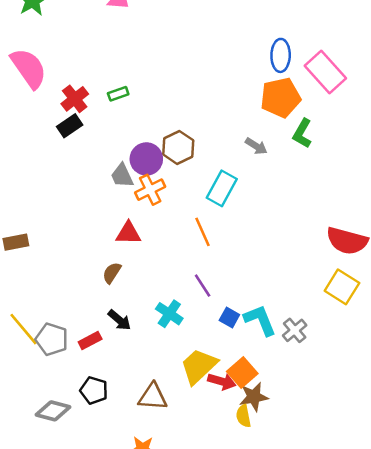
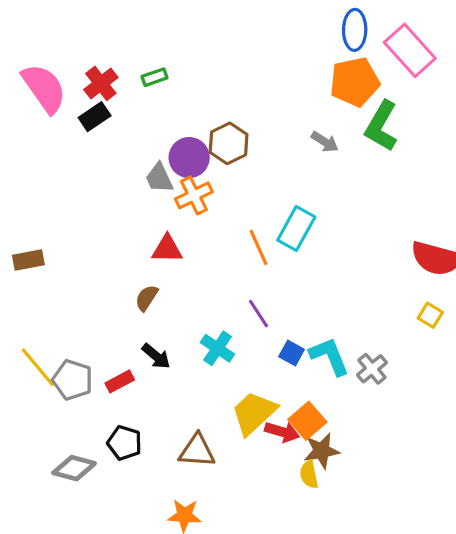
pink semicircle: (29, 68) -> (44, 88), moved
green L-shape: (302, 133) -> (381, 126), size x1.4
cyan rectangle: (222, 188) -> (296, 228), moved
yellow square: (342, 287) -> (430, 315), size x0.6

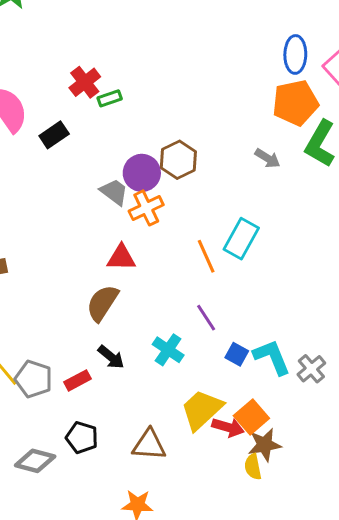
red cross: (101, 83) -> (85, 82), moved
gray trapezoid: (159, 178) -> (114, 192), turned 152
brown semicircle: (147, 298) -> (102, 303), size x1.5

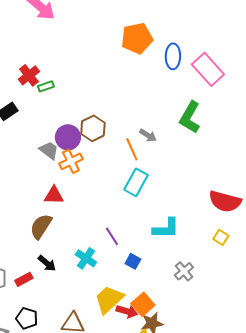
orange pentagon: (295, 103) -> (137, 38), moved
gray arrow: (268, 158) -> (148, 135), moved
orange line: (206, 256) -> (132, 149), moved
cyan L-shape: (272, 357) -> (166, 228), moved, turned 112

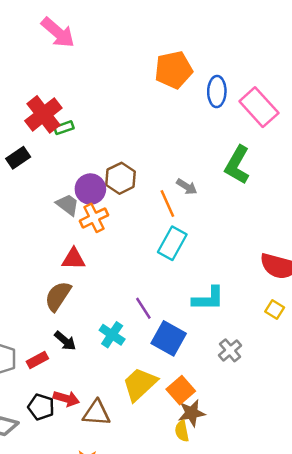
red cross: (29, 75) -> (43, 114), size x1.4
blue square: (133, 261) -> (169, 338), size x1.8
red arrow: (127, 311) -> (66, 399), moved

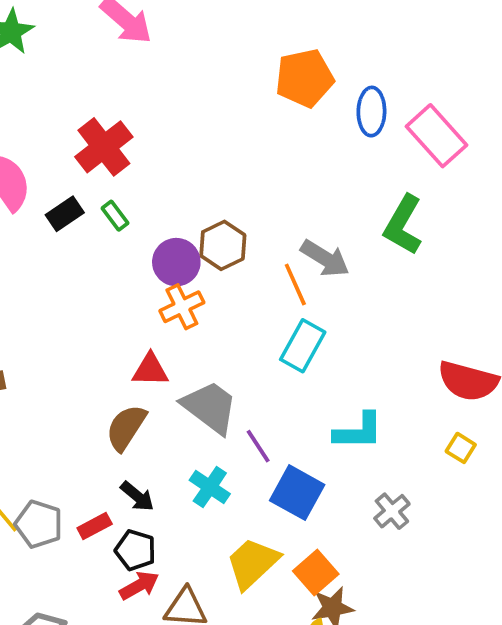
green rectangle: (64, 128) -> (115, 216), moved, turned 72
gray arrow: (187, 187) -> (325, 258), size x1.5
gray trapezoid: (68, 205) -> (210, 407), moved, size x1.6
red arrow: (66, 399) -> (139, 586), turned -45
black pentagon: (41, 407) -> (135, 550), moved

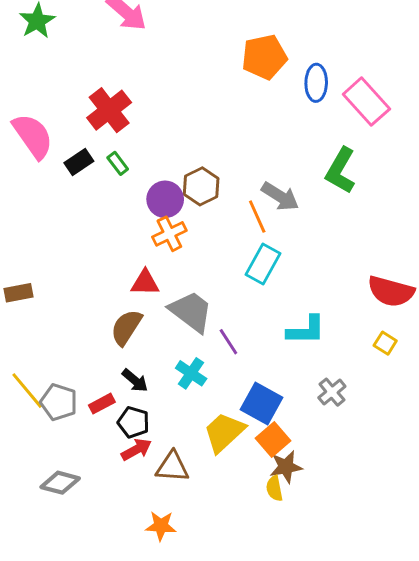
blue square: (297, 493) -> (261, 404), moved

